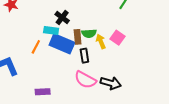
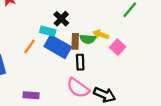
yellow arrow: (101, 41) -> (101, 34), moved, turned -56

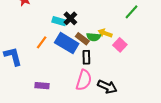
cyan rectangle: (48, 31) -> (59, 21), moved
brown rectangle: (75, 41) -> (82, 39), turned -56
pink semicircle: (78, 88) -> (84, 80), turned -110

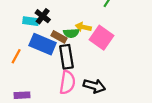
orange line: (42, 42) -> (16, 56), moved
pink square: (120, 45) -> (102, 38), size x1.5
black rectangle: (86, 57) -> (66, 57), size x1.5

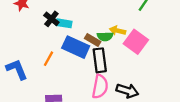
black cross: (43, 16) -> (51, 19), moved

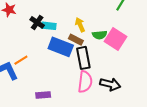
yellow arrow: (118, 31) -> (80, 25), moved, turned 56
green semicircle: (105, 36) -> (100, 35), moved
orange line: (49, 59) -> (21, 60), moved, turned 32

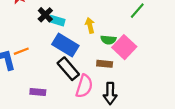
brown rectangle: (76, 40) -> (105, 64), moved, turned -32
black rectangle: (83, 58) -> (68, 69), moved, turned -40
black arrow: (110, 84) -> (110, 93), turned 66

